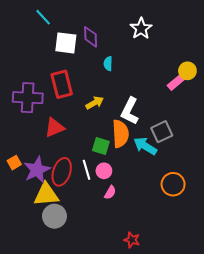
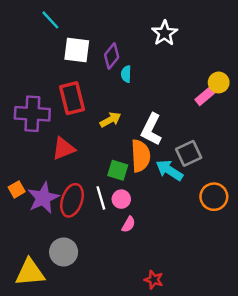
purple diamond: (91, 37) -> (112, 56), moved, turned 40
orange circle: (173, 184) -> (214, 197), moved
yellow triangle: (46, 195) -> (30, 272), moved

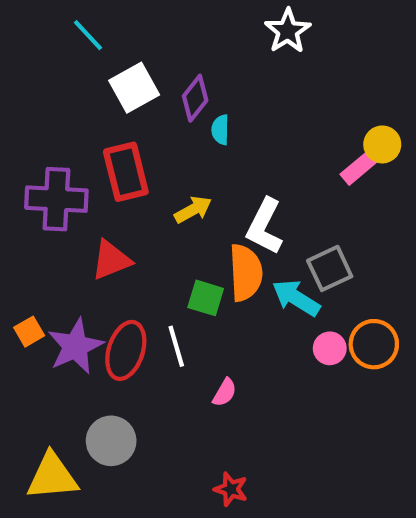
white star: (165, 33) -> (288, 31), moved
white square: (77, 50) -> (134, 88), turned -36
pink circle: (121, 199) -> (330, 348), moved
red star: (154, 280) -> (231, 489), moved

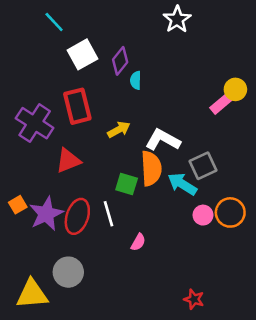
purple cross: (56, 199) -> (35, 123), turned 30
white L-shape: (265, 226) -> (163, 140), turned 92
red star: (231, 489) -> (194, 299), moved

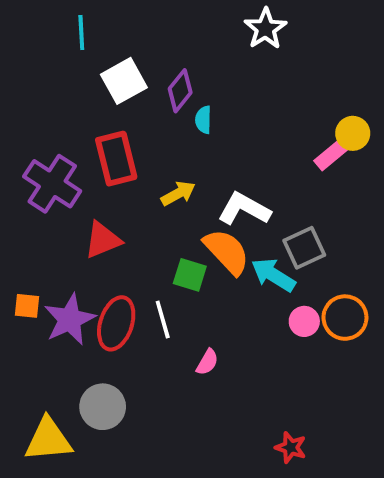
cyan line: (54, 22) -> (81, 32), turned 40
orange semicircle: (151, 168) -> (227, 252), turned -40
orange square: (18, 205) -> (27, 306), turned 36

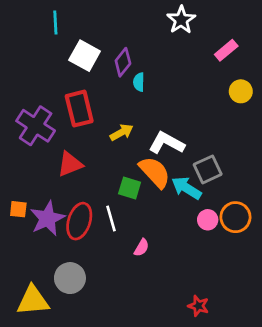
white square: (124, 81) -> (85, 56), turned -32
pink rectangle: (331, 155) -> (226, 50), moved

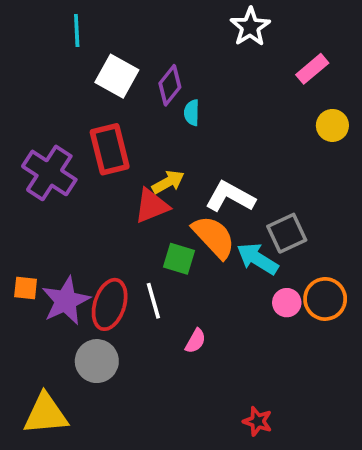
red triangle: (70, 164) -> (152, 206), moved
gray circle: (70, 278) -> (97, 361), moved
red star: (198, 306) -> (258, 421), moved

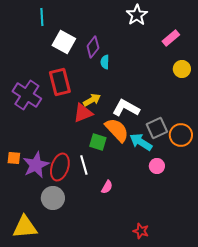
orange circle: (325, 299) -> (181, 135), moved

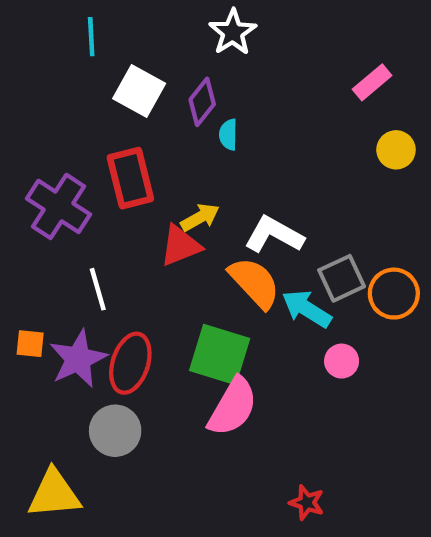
white star: (137, 15) -> (233, 32), moved
green square: (98, 142) -> (220, 355), moved, size x1.6
white line: (84, 165) -> (98, 289), moved
pink semicircle: (107, 187) -> (233, 407), size x2.0

